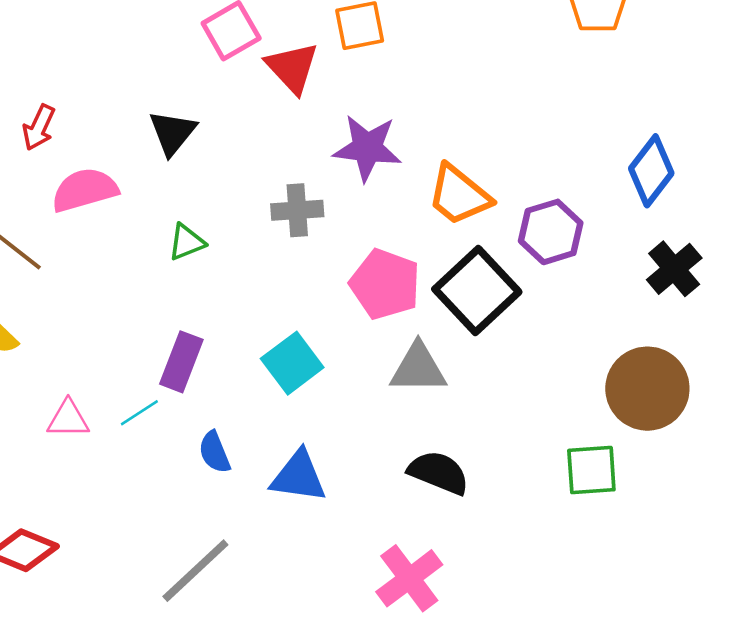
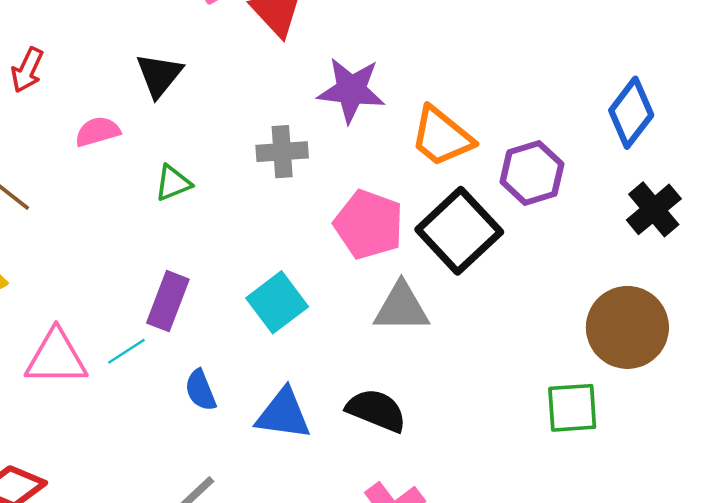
pink semicircle: (85, 190) -> (98, 132), moved, size x0.7
pink triangle: (68, 419) -> (56, 358), size x1.5
black semicircle: (439, 473) -> (376, 410), moved

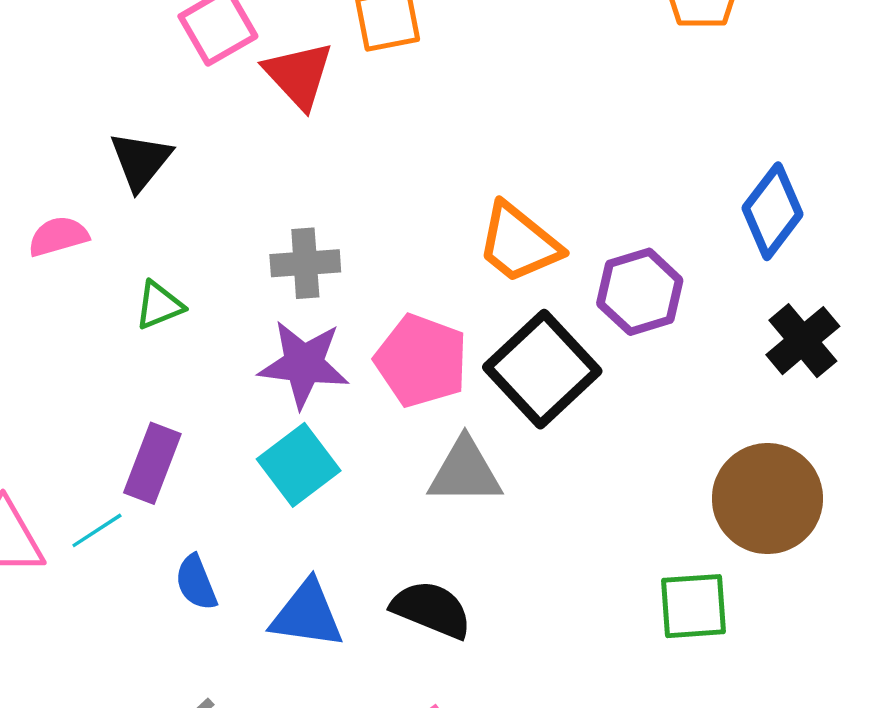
purple star: (351, 90) -> (304, 364), moved

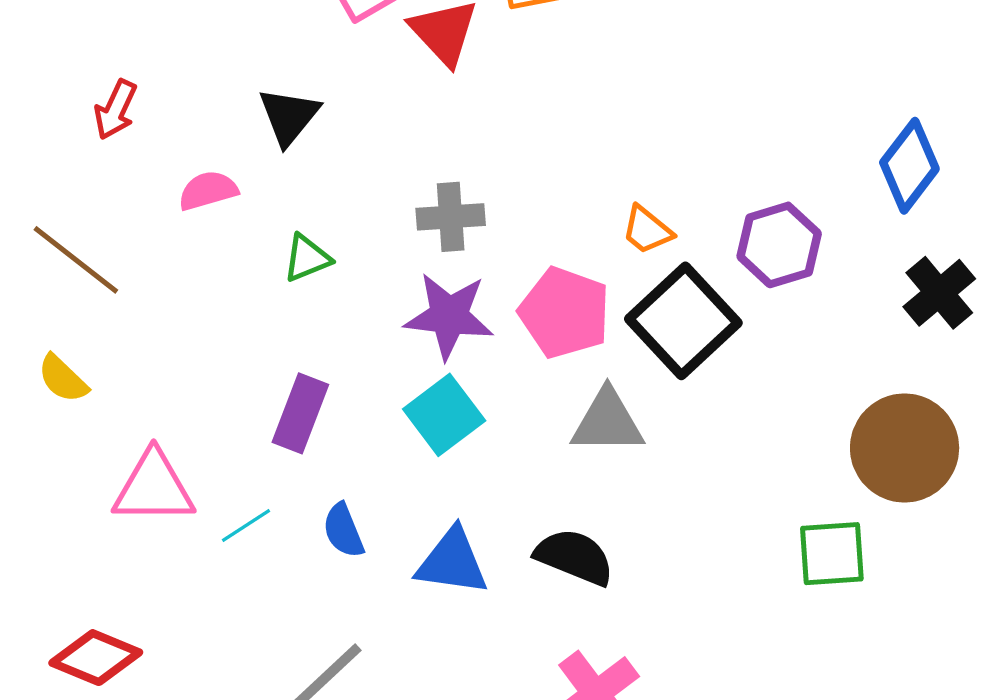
orange trapezoid: (519, 243) -> (647, 230), moved, size x0.6
cyan line: (97, 530) -> (246, 526), moved

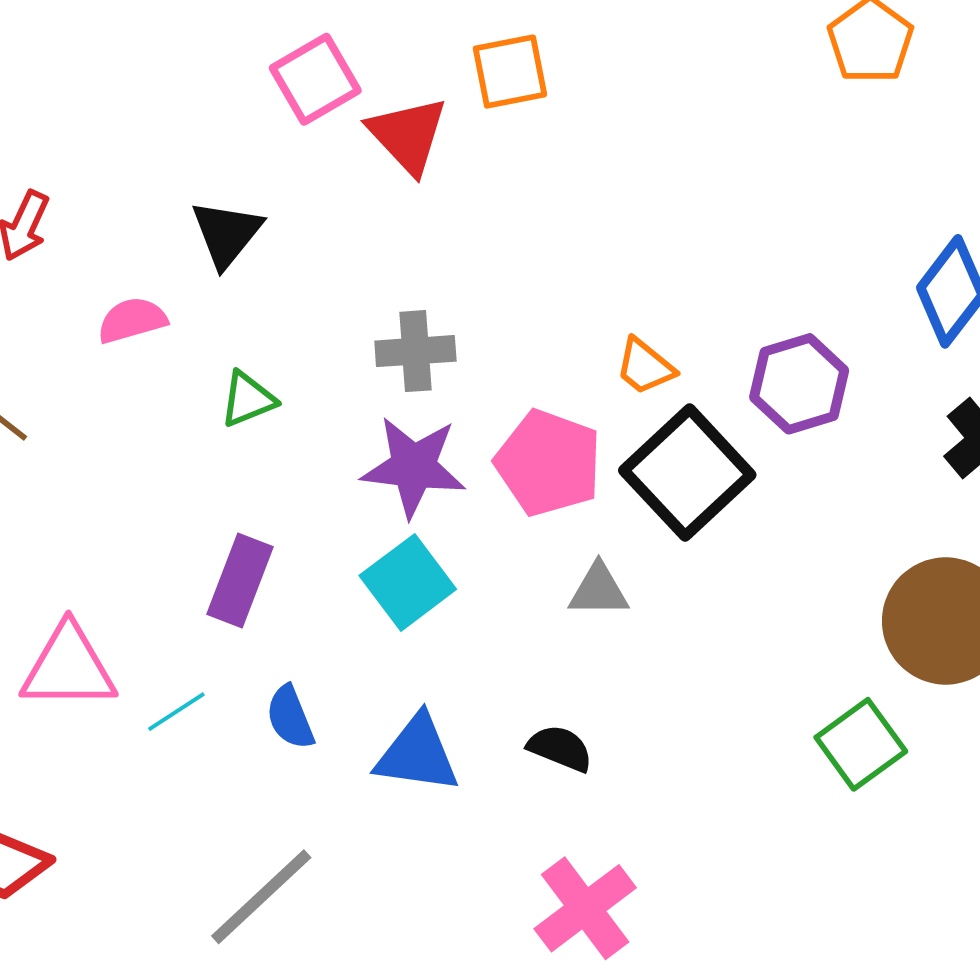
gray triangle: (607, 422) -> (599, 590), size x0.7
green square: (832, 554) -> (861, 744), turned -32
black semicircle: (574, 557) -> (560, 748), size x0.7

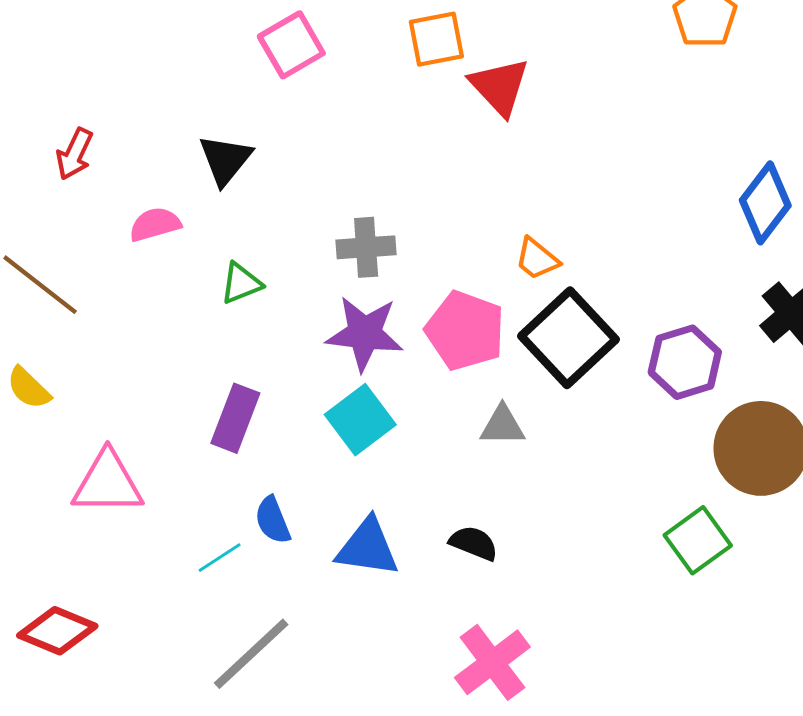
red triangle: (408, 135) -> (500, 87), moved
purple hexagon: (799, 384) -> (685, 362), moved
cyan line: (176, 712) -> (220, 558), moved

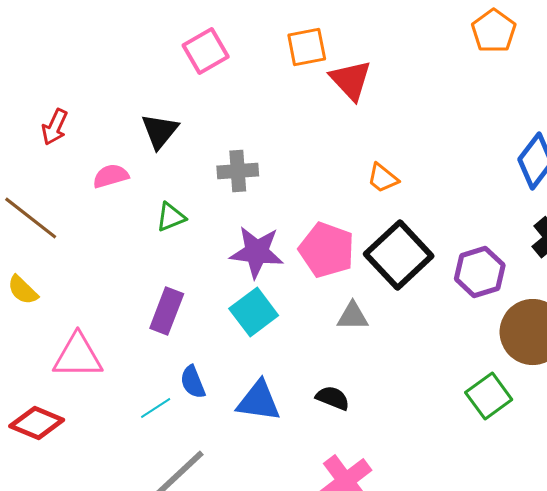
gray cross: (366, 247) -> (238, 171), moved
orange trapezoid: (537, 259) -> (383, 178), moved
red diamond: (57, 631) -> (37, 423), moved

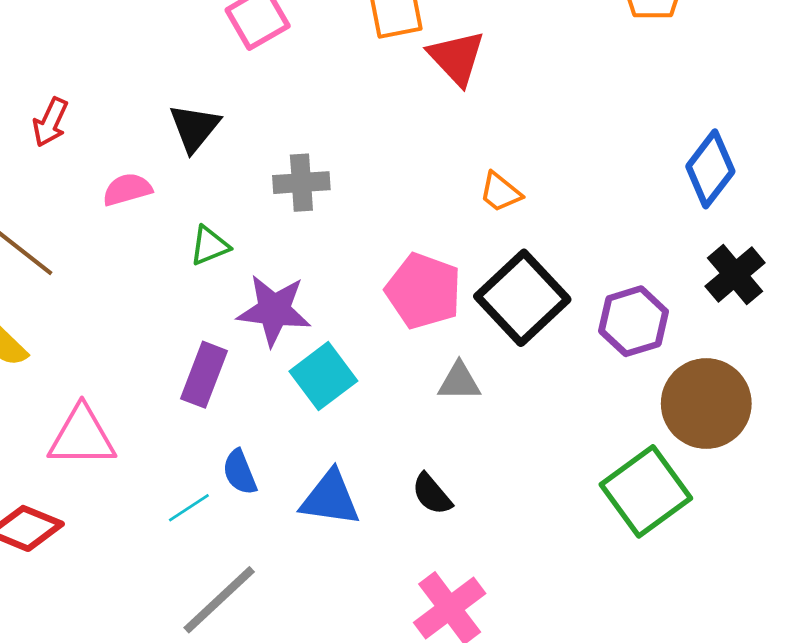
purple star: (257, 252) -> (274, 310), moved
green square: (489, 396) -> (646, 491), size x1.4
black semicircle: (333, 398) -> (432, 494), turned -152

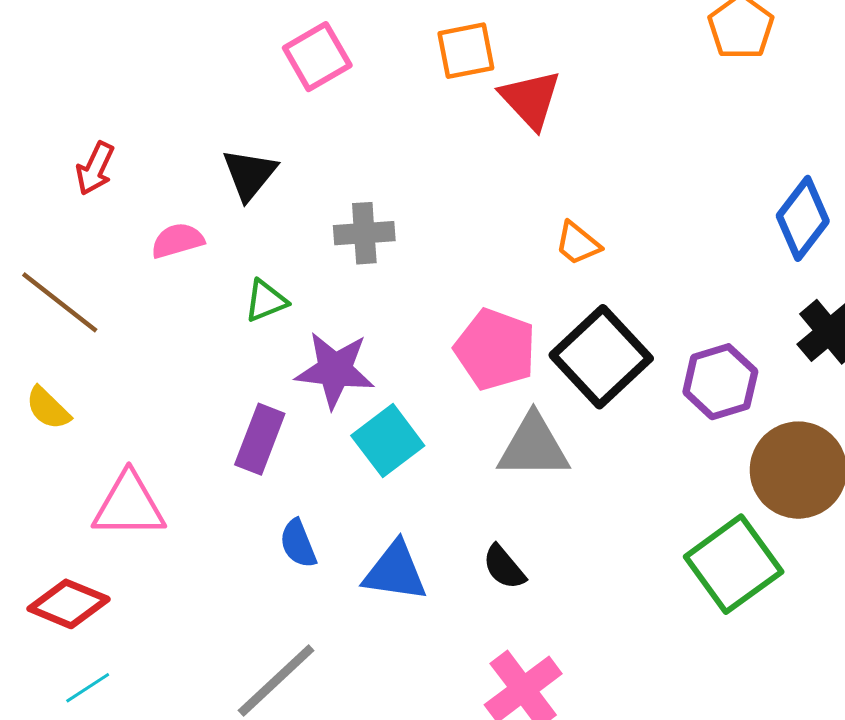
gray triangle: (459, 382) -> (533, 446), size x1.6
cyan line: (189, 508) -> (88, 688), moved

